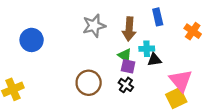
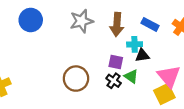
blue rectangle: (158, 17) -> (150, 24), moved, turned -49
blue circle: (32, 40) -> (31, 20), moved
green triangle: (125, 55) -> (131, 76), moved

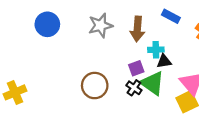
blue rectangle: (150, 24) -> (171, 16), moved
purple square: (116, 62) -> (136, 68), turned -32
green triangle: (131, 76) -> (152, 83), size x1.6

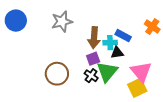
blue rectangle: (171, 16) -> (123, 36), moved
brown arrow: (137, 29) -> (94, 38), moved
green triangle: (152, 83) -> (107, 72), turned 35

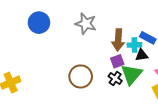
gray star: (62, 22) -> (86, 24), turned 30

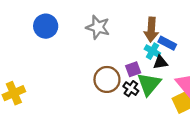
brown arrow: (118, 40) -> (151, 30), moved
cyan cross: (134, 45) -> (152, 51), turned 32
brown circle: (81, 76) -> (107, 79), moved

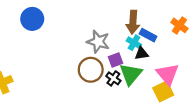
gray star: (98, 27) -> (98, 42), moved

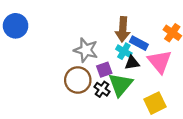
pink triangle: (168, 74) -> (160, 62), moved

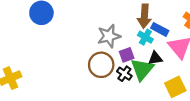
gray star: (86, 50) -> (109, 36), turned -30
black triangle: (132, 63) -> (155, 58), moved

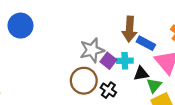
cyan cross: (145, 37) -> (125, 61), moved, turned -32
purple square: (127, 55) -> (108, 61), moved, turned -32
green triangle: (142, 69) -> (154, 85), moved, size x0.6

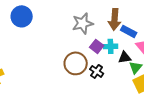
gray star: (92, 50) -> (83, 23), moved

